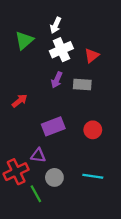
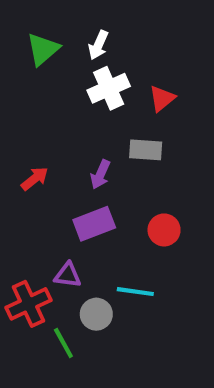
green triangle: (24, 40) -> (43, 49), moved
purple arrow: (57, 80) -> (100, 174), moved
cyan line: (93, 176) -> (135, 292), moved

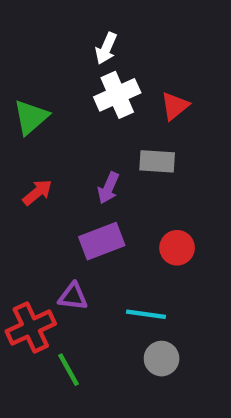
green triangle: (43, 49) -> (31, 117), moved
gray circle: (96, 314) -> (162, 359), moved

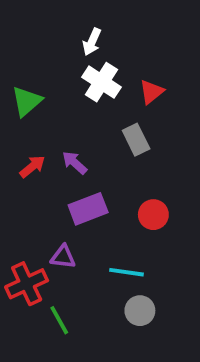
white cross: (117, 95) -> (101, 82), turned -33
gray rectangle: (157, 161) -> (136, 140), turned 60
purple arrow: (108, 188) -> (75, 163), moved, turned 108

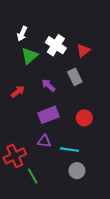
white arrow: (92, 42) -> (22, 34), moved
green triangle: (27, 101) -> (29, 56), moved
purple arrow: (75, 163) -> (48, 85), moved
purple triangle: (63, 257) -> (44, 141), moved

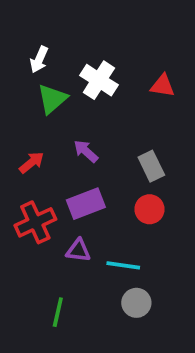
red triangle: (83, 50) -> (163, 86), moved, turned 48
gray rectangle: (75, 77) -> (151, 166), moved
red cross: (15, 156) -> (35, 222), moved
green line: (33, 176) -> (58, 312), turned 42

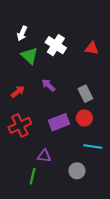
green triangle: (52, 99) -> (29, 56), turned -36
purple rectangle: (86, 204) -> (59, 122), moved
purple triangle: (78, 250) -> (44, 156), moved
cyan line: (123, 265) -> (93, 147), moved

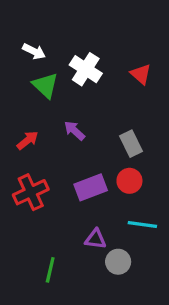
white arrow: (22, 33) -> (34, 51), turned -88
red triangle: (92, 48) -> (141, 74), turned 32
purple triangle: (44, 156) -> (95, 239), moved

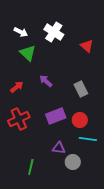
white cross: (86, 69) -> (54, 32), moved
red circle: (129, 181) -> (80, 120), moved

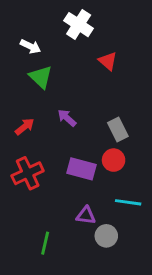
white cross: (54, 32) -> (79, 25), moved
red triangle: (87, 46) -> (108, 61), moved
purple rectangle: (56, 116) -> (82, 169), turned 36
red circle: (80, 120) -> (114, 160), moved

